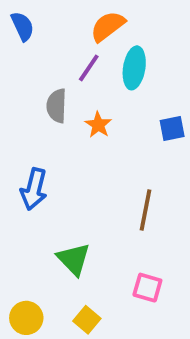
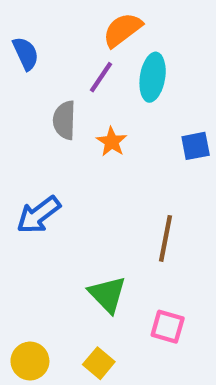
blue semicircle: (22, 26) -> (26, 53), moved
blue arrow: (34, 189) -> (39, 215), turned 39
green triangle: (74, 259) -> (107, 294), moved

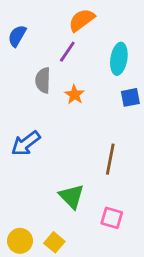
blue semicircle: (26, 53) -> (17, 36), turned -125
cyan ellipse: (153, 77) -> (119, 59), moved
yellow square: (99, 363) -> (54, 242), moved

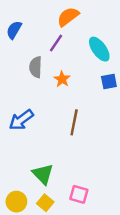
cyan ellipse: (119, 59) -> (99, 49), turned -45
brown line: (110, 159) -> (74, 122), moved
green triangle: (72, 196) -> (43, 174), moved
pink square: (112, 218) -> (79, 194), moved

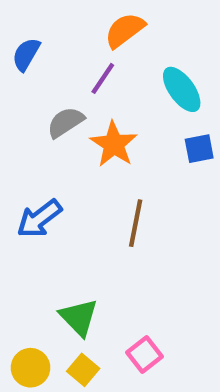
gray semicircle: (36, 67) -> (66, 122), turned 55
orange star: (62, 79) -> (114, 144), size x1.5
pink square: (79, 194) -> (144, 355), turned 36

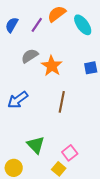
purple line: (103, 78) -> (37, 25), moved
cyan ellipse: (182, 89) -> (83, 25), moved
pink square: (144, 355) -> (70, 153), moved
yellow square: (83, 370) -> (59, 169), moved

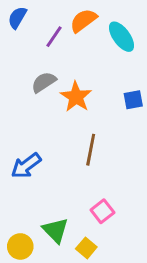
blue semicircle: (12, 25) -> (17, 18), moved
blue arrow: (18, 100) -> (26, 166), moved
green triangle: (36, 145) -> (55, 230), moved
pink square: (70, 153) -> (102, 211), moved

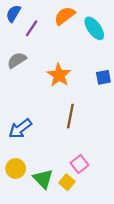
purple line: (54, 37) -> (32, 28), moved
gray semicircle: (44, 82) -> (17, 60), moved
yellow circle: (20, 246) -> (16, 169), moved
yellow square: (86, 248) -> (67, 182), moved

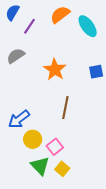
pink square: (79, 164) -> (55, 147), moved
yellow circle: (16, 169) -> (33, 139), moved

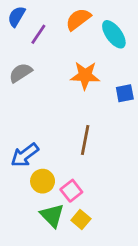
orange star: (55, 70) -> (85, 75), moved, turned -30

